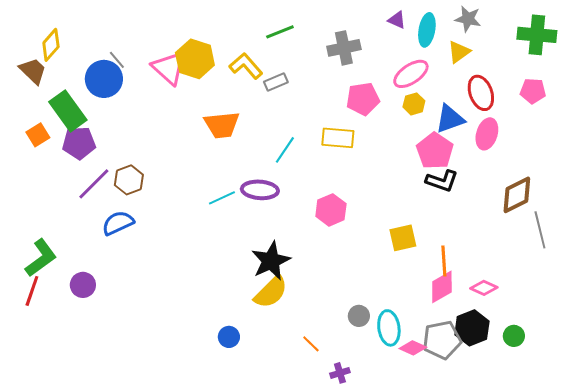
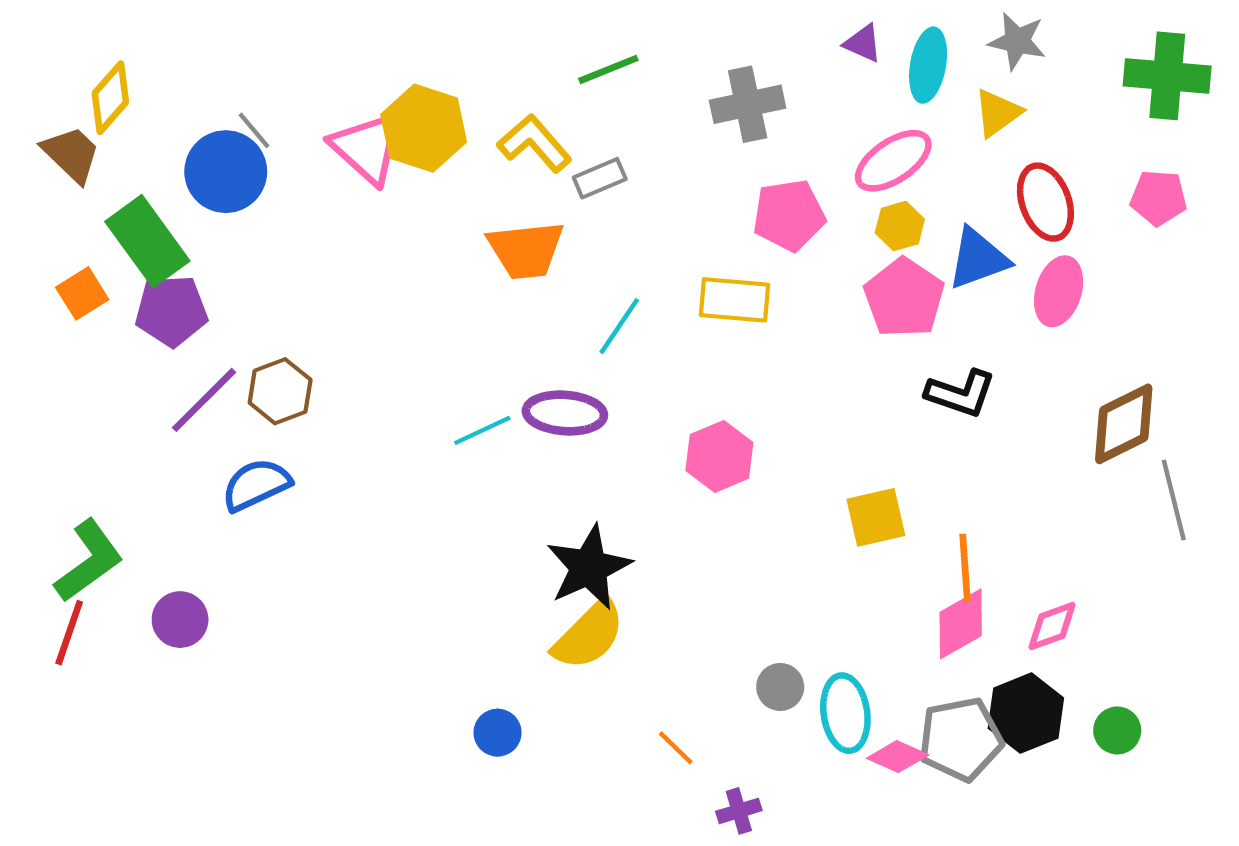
orange trapezoid: (222, 125) -> (526, 250), moved
pink pentagon: (435, 151) -> (904, 298), moved
pink diamond: (484, 288) -> (1052, 626), turned -44

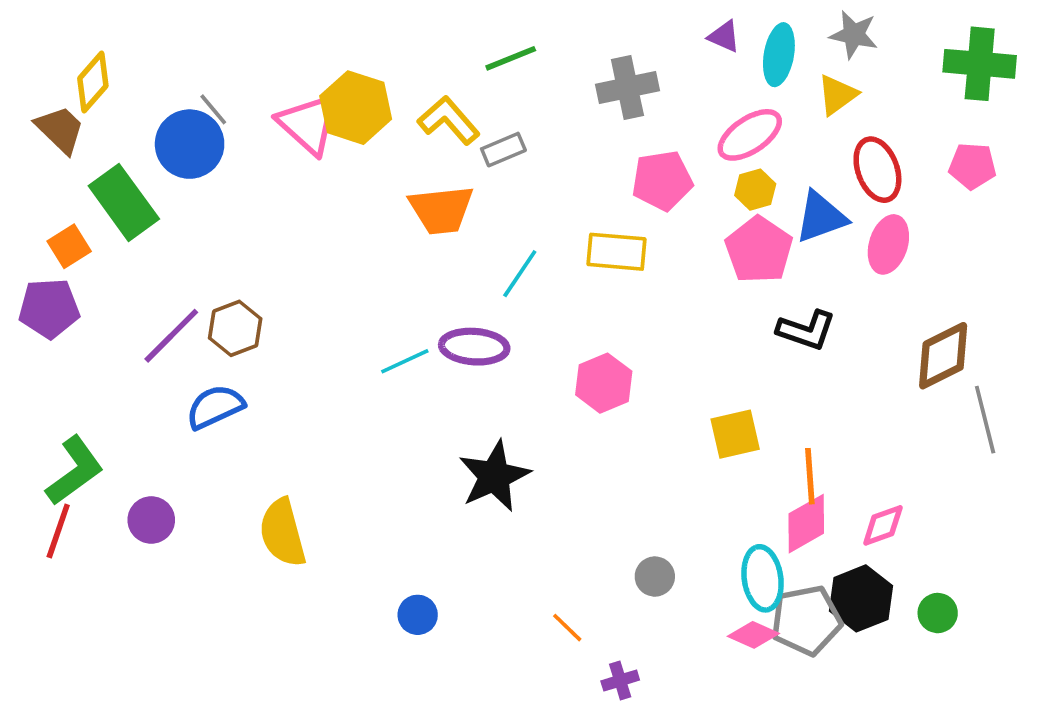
purple pentagon: (171, 311) -> (49, 308), moved
yellow semicircle: (589, 635) -> (283, 533), moved, turned 120
cyan ellipse: (845, 713) -> (763, 578), moved

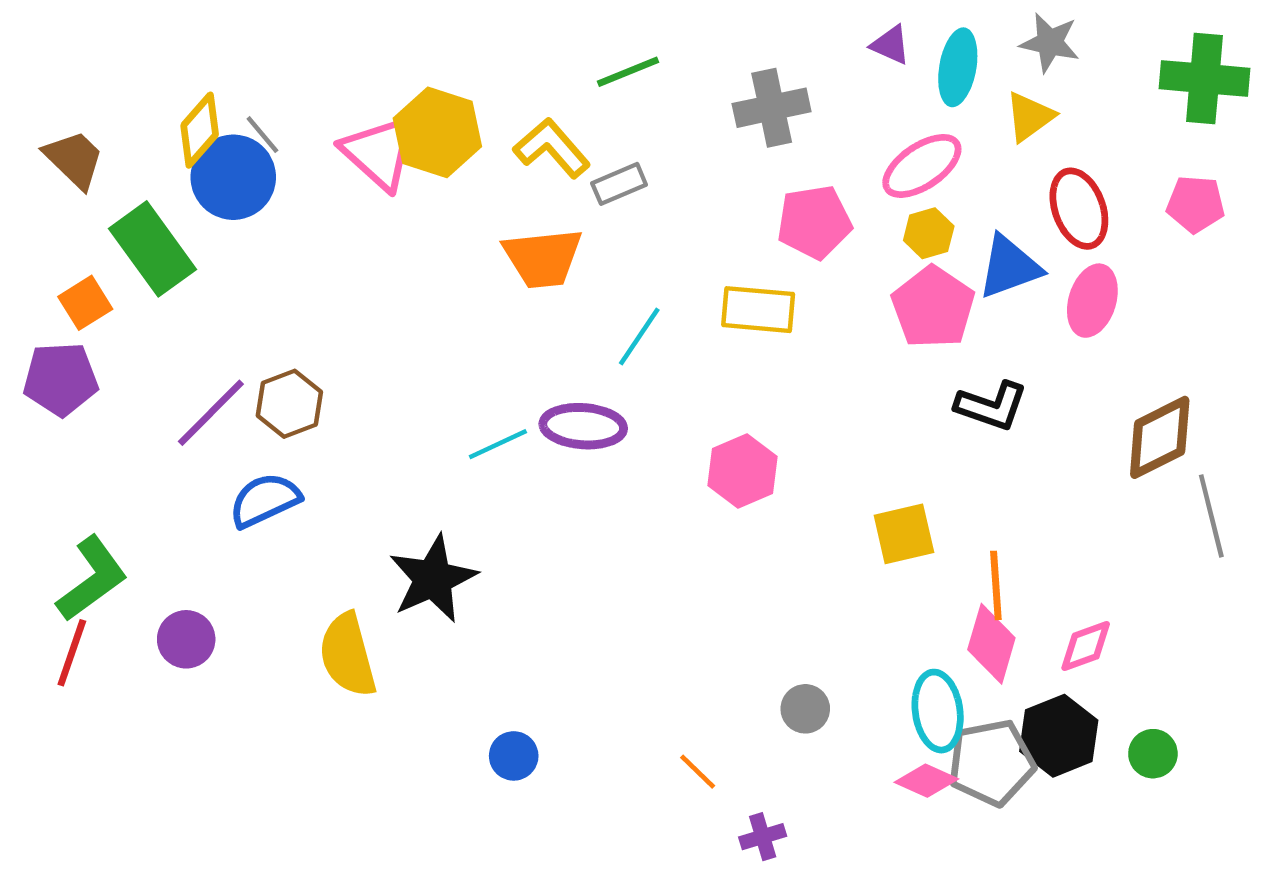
yellow diamond: (93, 82) -> (200, 130), moved
black star: (494, 476) -> (433, 579), moved
pink diamond: (806, 524) -> (991, 644), turned -44

